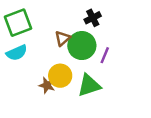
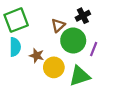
brown triangle: (63, 38) -> (58, 25), moved
cyan semicircle: (17, 53) -> (15, 47), turned -66
brown star: (47, 85) -> (37, 56), moved

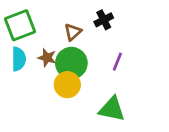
green circle: (73, 40) -> (71, 63), moved
brown star: (37, 56) -> (47, 58), moved
green triangle: (80, 76) -> (112, 109), moved, turned 30

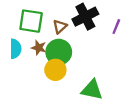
black cross: (104, 20) -> (85, 17), size x1.6
green square: (20, 25) -> (31, 21), moved, turned 30
purple line: (117, 62) -> (116, 27), moved

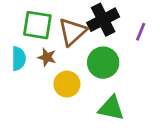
brown triangle: (60, 27) -> (72, 32), size x1.6
green circle: (59, 52) -> (103, 63), moved

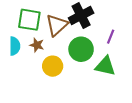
purple line: (141, 32) -> (111, 37), moved
green triangle: (111, 108) -> (105, 66), moved

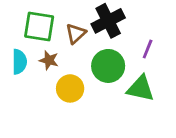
brown triangle: (57, 25) -> (76, 34), size x0.7

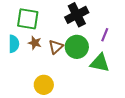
brown triangle: (76, 34) -> (56, 47), moved
yellow circle: (70, 88) -> (44, 85), moved

